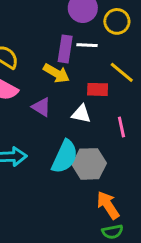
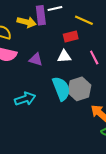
yellow arrow: (56, 73) -> (27, 22), moved
cyan semicircle: (65, 157) -> (61, 89), turned -30

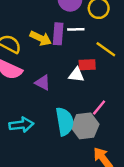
white triangle: (64, 56) -> (76, 75), moved
pink line: (94, 58) -> (99, 108), moved, turned 56

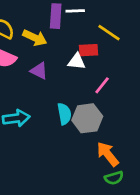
yellow arrow: (41, 38) -> (35, 38), moved
pink line: (99, 108) -> (102, 85), moved
cyan semicircle: (65, 121) -> (64, 114), size x0.7

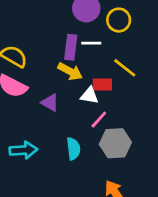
yellow arrow: (35, 38) -> (70, 71), moved
pink line: (102, 85) -> (99, 120), moved
gray hexagon: (87, 118) -> (115, 143), moved

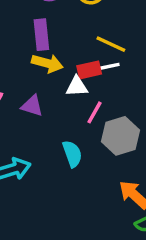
white line: (91, 43) -> (108, 67), moved

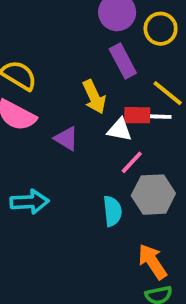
purple rectangle: (41, 35) -> (123, 61), moved, turned -36
yellow arrow: (47, 63) -> (94, 97), turned 36
cyan semicircle: (72, 154) -> (112, 211), moved

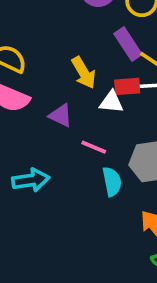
purple rectangle: (123, 61) -> (128, 44), moved
pink line: (132, 162) -> (94, 147), moved, turned 75

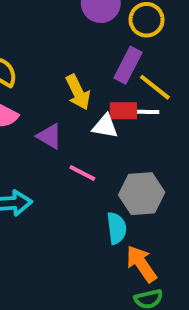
purple rectangle: (128, 44) -> (128, 65), turned 56
cyan semicircle: (112, 182) -> (117, 228), moved

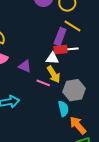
purple rectangle: (128, 65) -> (60, 37), moved
yellow line: (155, 87) -> (72, 26), moved
yellow arrow: (78, 92) -> (54, 74), moved

